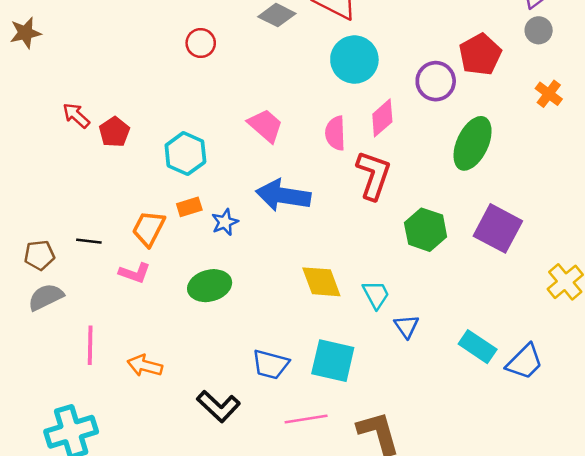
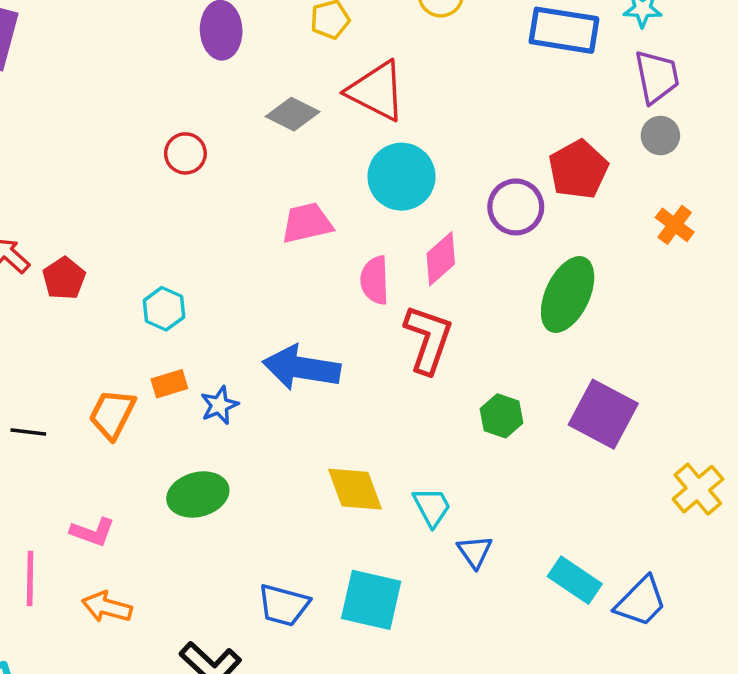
pink trapezoid: (265, 126) -> (307, 223), moved, turned -54
cyan hexagon: (185, 154) -> (164, 309), size x0.7
green hexagon: (426, 230) -> (501, 416), size x0.7
pink L-shape: (135, 273) -> (93, 532), moved

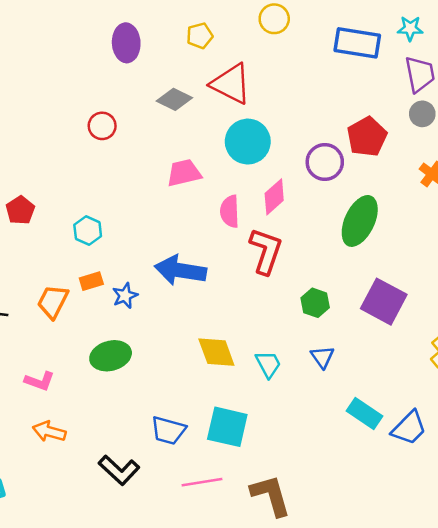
blue triangle: (475, 552) -> (322, 357), moved

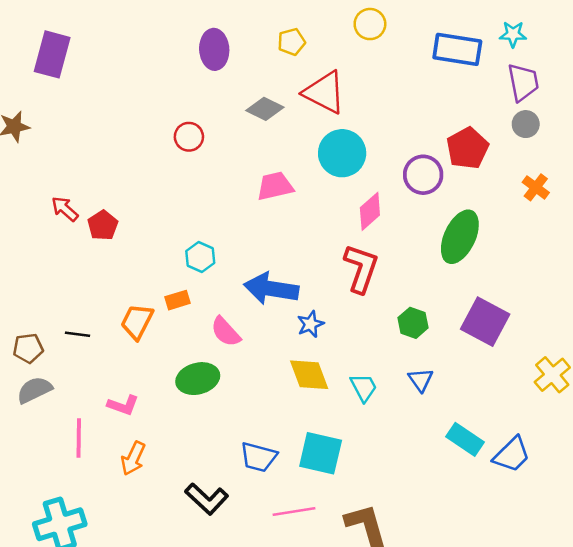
pink semicircle: (230, 211) -> (226, 332), moved, turned -40
cyan hexagon: (88, 231) -> (200, 257), moved
blue star: (125, 296) -> (310, 324), moved
orange arrow: (49, 432) -> (133, 458), turned -80

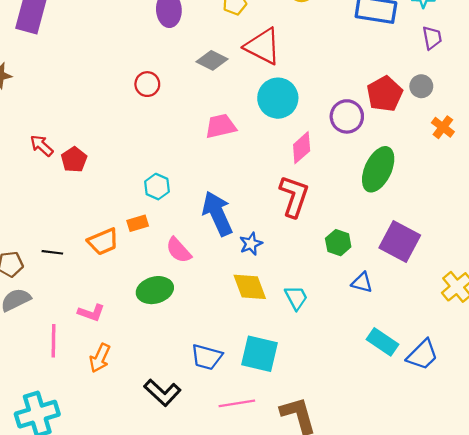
purple trapezoid: (523, 82) -> (432, 38), size x0.7
gray circle: (526, 124) -> (421, 86), moved
blue arrow: (271, 289) -> (217, 214), turned 57
orange trapezoid: (137, 322) -> (103, 242), turned -140
blue triangle: (421, 380) -> (362, 283), moved, turned -40

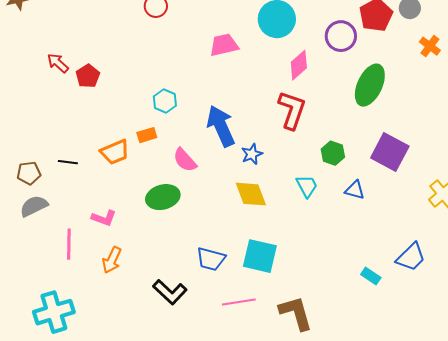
cyan trapezoid: (296, 298) -> (307, 186), moved
cyan rectangle: (382, 342) -> (371, 276), moved, size x0.7

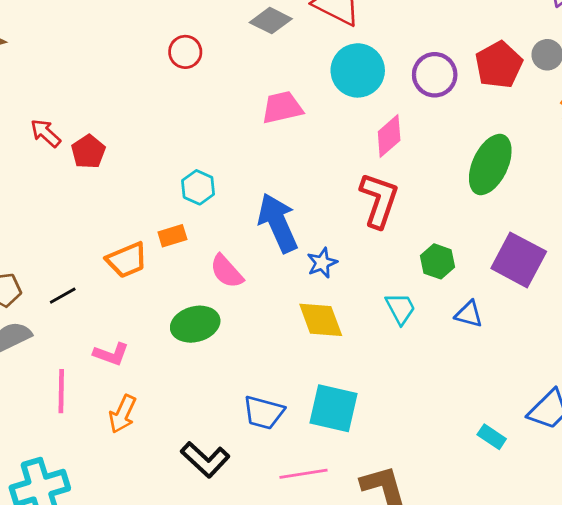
purple circle: (341, 36) -> (435, 75), moved
black line: (68, 162) -> (63, 296), moved, turned -36

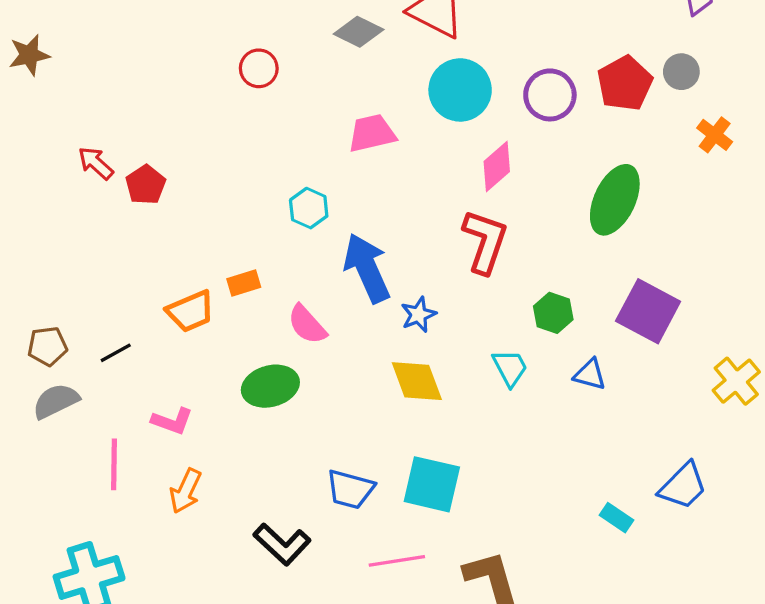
cyan hexagon: (198, 187) -> (309, 208), moved

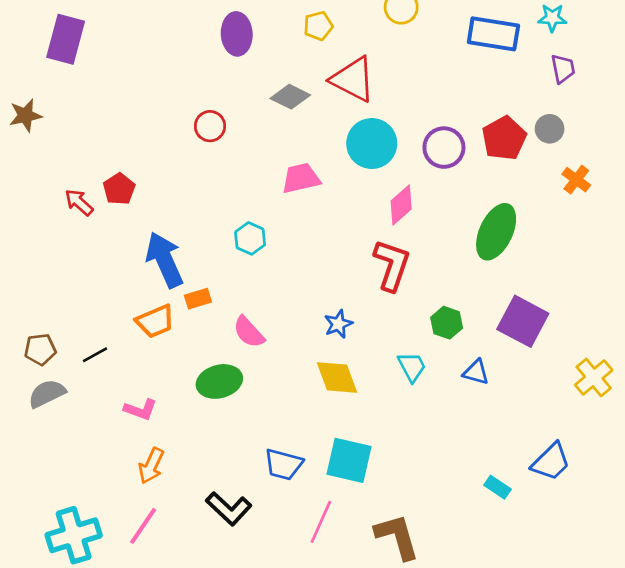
red pentagon: (146, 185) -> (119, 189), moved
blue arrow: (367, 268) -> (165, 260), moved
pink line: (114, 464) -> (143, 526), moved, turned 33
pink line: (397, 561) -> (321, 522), turned -57

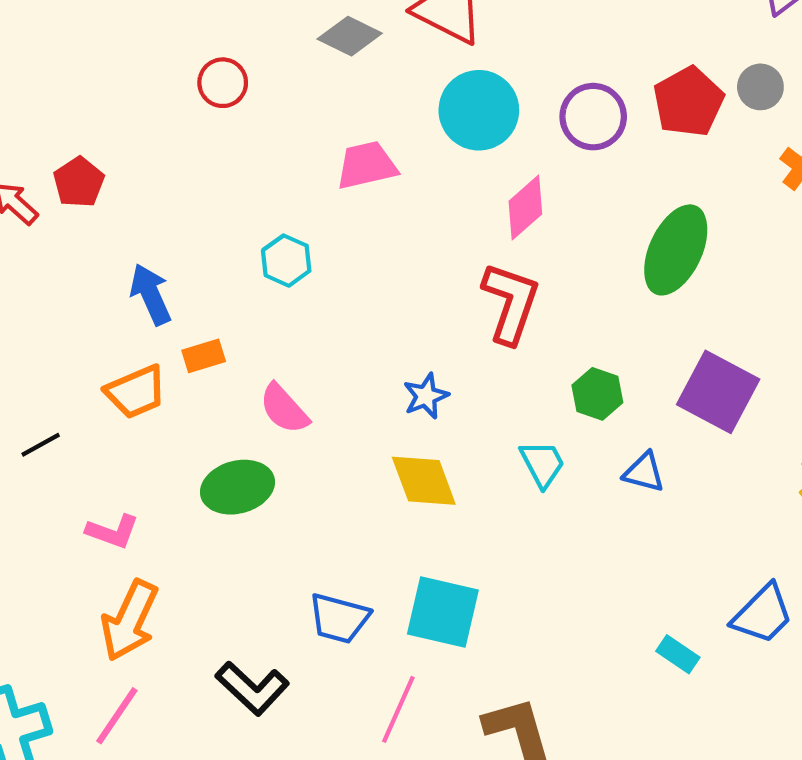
blue arrow: (165, 260) -> (151, 294), size x0.7
orange arrow: (151, 466) -> (130, 620), size x1.4

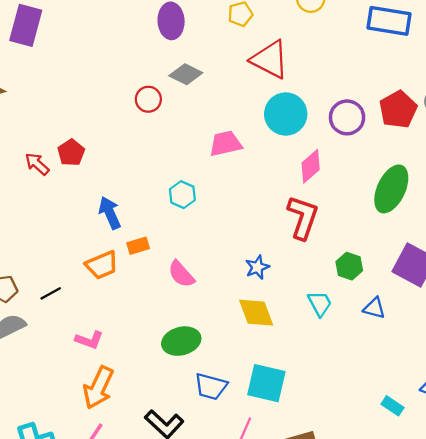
gray diamond: (350, 36) -> (186, 74), moved
green ellipse: (237, 487) -> (181, 341), moved

